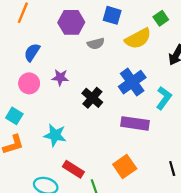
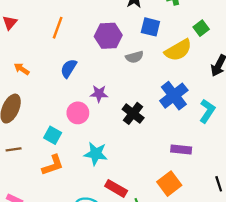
pink circle: (29, 83) -> (78, 113), moved
purple rectangle: (135, 123) -> (181, 150), moved, size x0.7

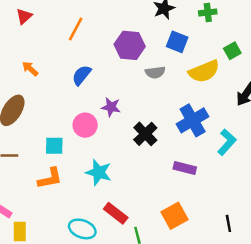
cyan square: (53, 135) -> (54, 146), turned -36
purple rectangle: (181, 150) -> (185, 168), moved

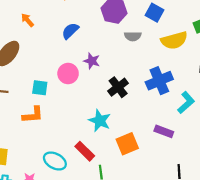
purple rectangle: (185, 168) -> (164, 131), moved
cyan star: (99, 172) -> (100, 121), moved
orange square: (175, 216) -> (127, 144), moved

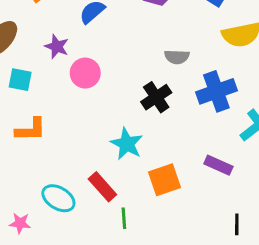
gray semicircle: (133, 36) -> (177, 57), moved
purple star: (92, 61) -> (57, 47), moved
cyan square: (40, 88) -> (20, 80), moved

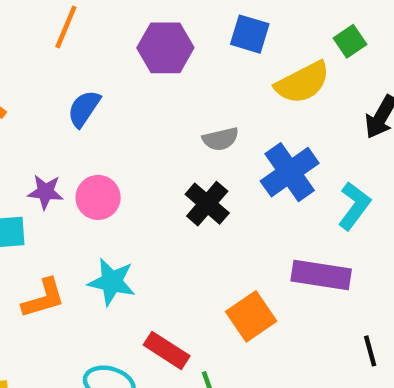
purple star: (57, 47) -> (45, 192), moved
cyan star: (127, 144) -> (112, 282), moved
purple rectangle: (218, 165) -> (321, 275), size x1.4

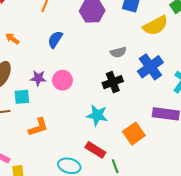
black cross: (207, 204) -> (113, 82), turned 30
cyan star: (112, 282) -> (97, 115), moved

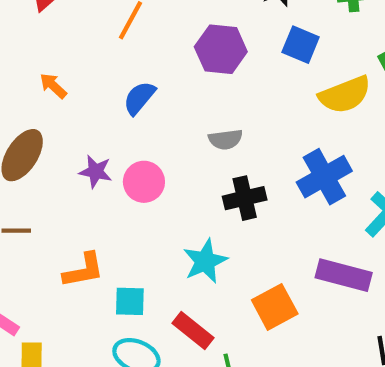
gray semicircle: (118, 52) -> (226, 139), moved
cyan square: (22, 97) -> (130, 301), moved
cyan star: (97, 115) -> (205, 261), turned 30

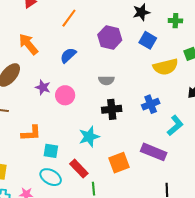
orange arrow: (53, 86) -> (28, 44), size x1.6
blue cross: (324, 177) -> (151, 104), size x0.7

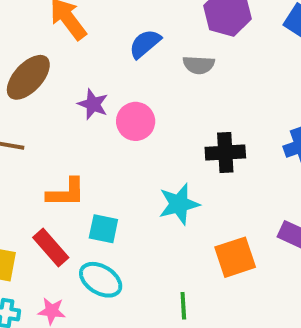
gray semicircle: (106, 80) -> (199, 65), moved
red rectangle: (79, 169) -> (51, 247), moved

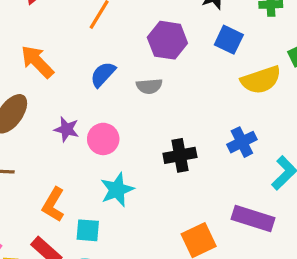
orange L-shape: (66, 193) -> (53, 205), turned 128
cyan star: (179, 204) -> (117, 190), moved

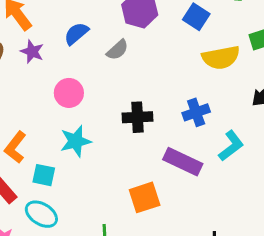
gray semicircle: (149, 86) -> (117, 50), turned -45
purple star: (66, 129) -> (32, 52), moved
purple rectangle: (253, 218) -> (183, 162), moved

